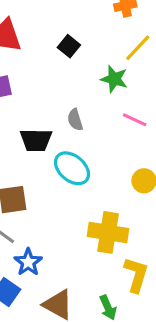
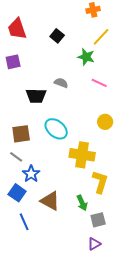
gray semicircle: (75, 120) -> (61, 83), turned 128
cyan ellipse: (72, 168) -> (56, 129), moved

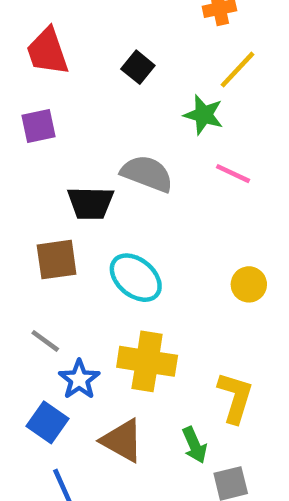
gray semicircle: (61, 83) -> (147, 174), size x1.6
yellow circle: (105, 122) -> (249, 284), moved
brown square: (21, 134) -> (57, 260), moved
yellow cross: (82, 155) -> (147, 361), moved

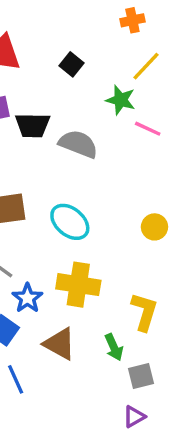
pink line: (233, 174) -> (148, 129), moved
black trapezoid: (90, 203) -> (33, 125), moved

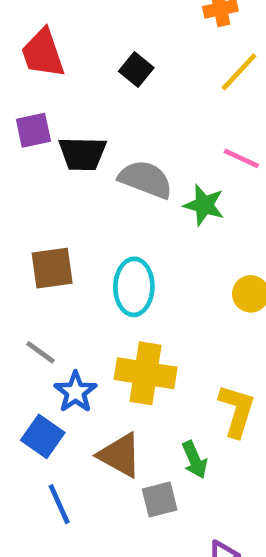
green star: (121, 100) -> (204, 205), moved
cyan ellipse: (70, 222) -> (134, 287), turned 51
gray square: (141, 376) -> (160, 499), moved

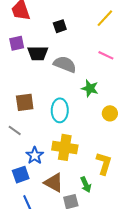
black square: (136, 70) -> (60, 26), moved, turned 32
green star: (204, 205) -> (90, 88), moved
gray line: (40, 352) -> (15, 130), moved
blue square: (43, 436) -> (21, 175), turned 36

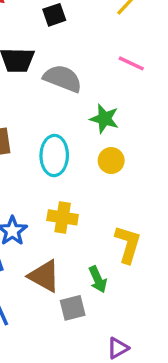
yellow circle: (110, 113) -> (111, 161), moved
yellow cross: (65, 147) -> (63, 217), size x0.7

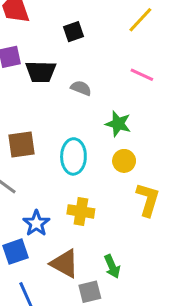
gray semicircle: (63, 78) -> (81, 88), size x0.6
yellow L-shape: (128, 244) -> (148, 200), moved

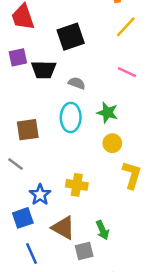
black square: (73, 32) -> (71, 37), size x1.6
cyan ellipse: (73, 156) -> (71, 117), moved

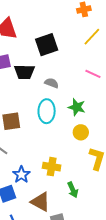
green arrow: (102, 230) -> (73, 190), moved

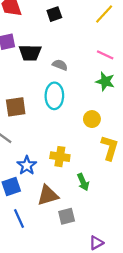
black square: (47, 45) -> (54, 14), moved, size x0.6
green star: (77, 107) -> (105, 81), moved
brown triangle: (41, 202) -> (48, 195), turned -45

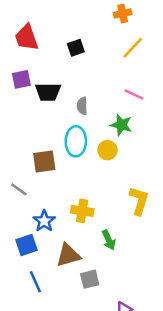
gray semicircle: (60, 65) -> (82, 106), turned -112
green star: (105, 81) -> (121, 125), moved
brown square: (16, 107) -> (44, 162), moved
yellow circle: (92, 119) -> (107, 150), moved

